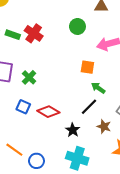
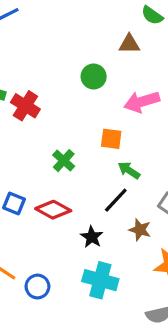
red cross: (34, 33) -> (25, 106), moved
green cross: (29, 77) -> (64, 161), moved

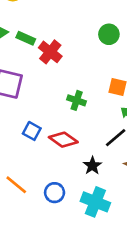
green cross: (64, 161) -> (77, 100), turned -30
blue circle: (37, 287) -> (55, 193), moved

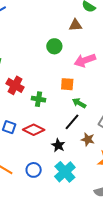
red cross: (50, 52) -> (15, 85), moved
cyan cross: (95, 202) -> (65, 172), turned 35

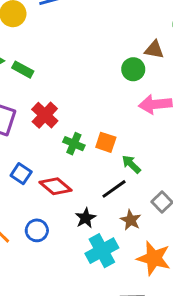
green circle: (54, 46) -> (133, 69), moved
orange square: (67, 84) -> (106, 142), moved
blue circle: (34, 170) -> (37, 230), moved
cyan cross: (65, 172) -> (102, 251), moved

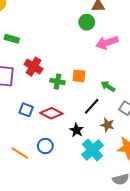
green arrow: (131, 164) -> (108, 86), moved

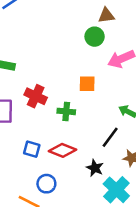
orange square: (79, 76) -> (87, 84), moved
blue circle: (45, 146) -> (46, 184), moved

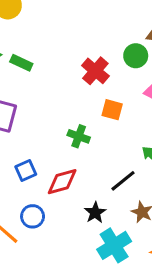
red cross: (36, 96) -> (95, 71), moved
blue square: (32, 149) -> (26, 171), turned 36
red diamond: (63, 150) -> (62, 182), turned -52

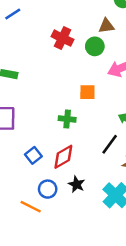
red cross: (95, 71) -> (63, 38), moved
black star: (95, 213) -> (77, 184), moved

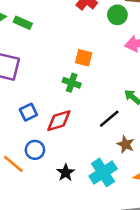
orange square: (87, 92) -> (84, 58), moved
black star: (77, 184) -> (66, 173), moved

